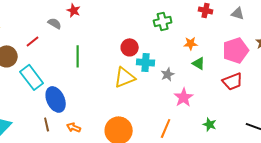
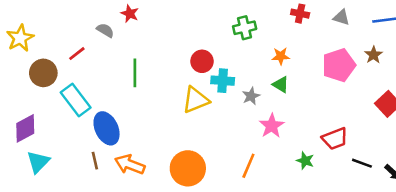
green triangle: (199, 63) -> (281, 85), moved
red trapezoid: (233, 81) -> (335, 139), moved
orange arrow: (74, 127) -> (130, 164), size x1.6

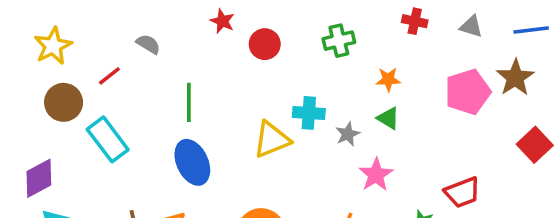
red star: (130, 14) -> (222, 21), moved
yellow star: (20, 38) -> (53, 46), moved
brown star: (374, 55) -> (515, 78), size x1.5
red circle: (202, 61) -> (265, 44), moved
blue ellipse: (107, 128) -> (192, 162), moved

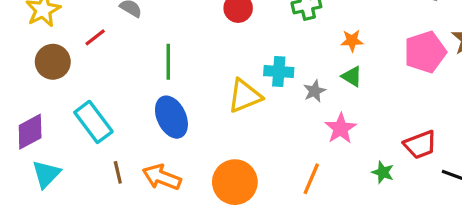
cyan rectangle: (108, 139) -> (93, 122), moved

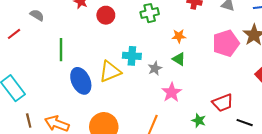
blue ellipse: (171, 117) -> (81, 81), moved

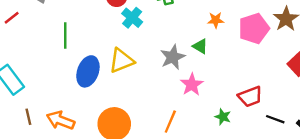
orange star: (179, 36) -> (216, 20), moved
cyan cross: (132, 56) -> (132, 18), moved, turned 36
gray star: (155, 68) -> (173, 57), size x1.5
blue ellipse: (81, 81) -> (88, 71), turned 45

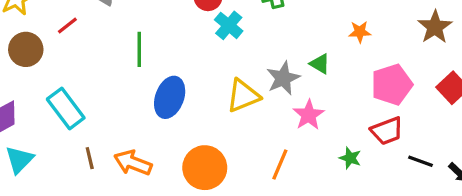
orange star: (216, 20) -> (360, 32), moved
pink pentagon: (254, 28) -> (392, 85), moved
yellow triangle: (121, 61) -> (243, 96), moved

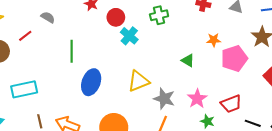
gray star: (283, 78) -> (164, 99), moved, turned -30
pink pentagon: (392, 85) -> (234, 58), moved
cyan rectangle: (66, 109) -> (24, 89), turned -65
pink star: (309, 115) -> (197, 99), moved

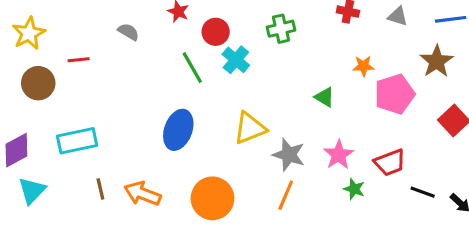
gray semicircle: (48, 17) -> (128, 32), moved
red line: (25, 36) -> (79, 60), turned 32
green line: (72, 51) -> (192, 68), moved, turned -30

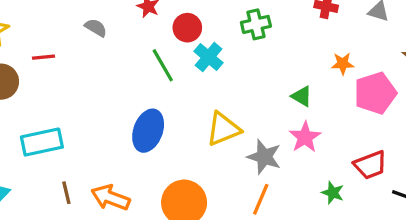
pink star: (339, 155) -> (305, 137), moved

